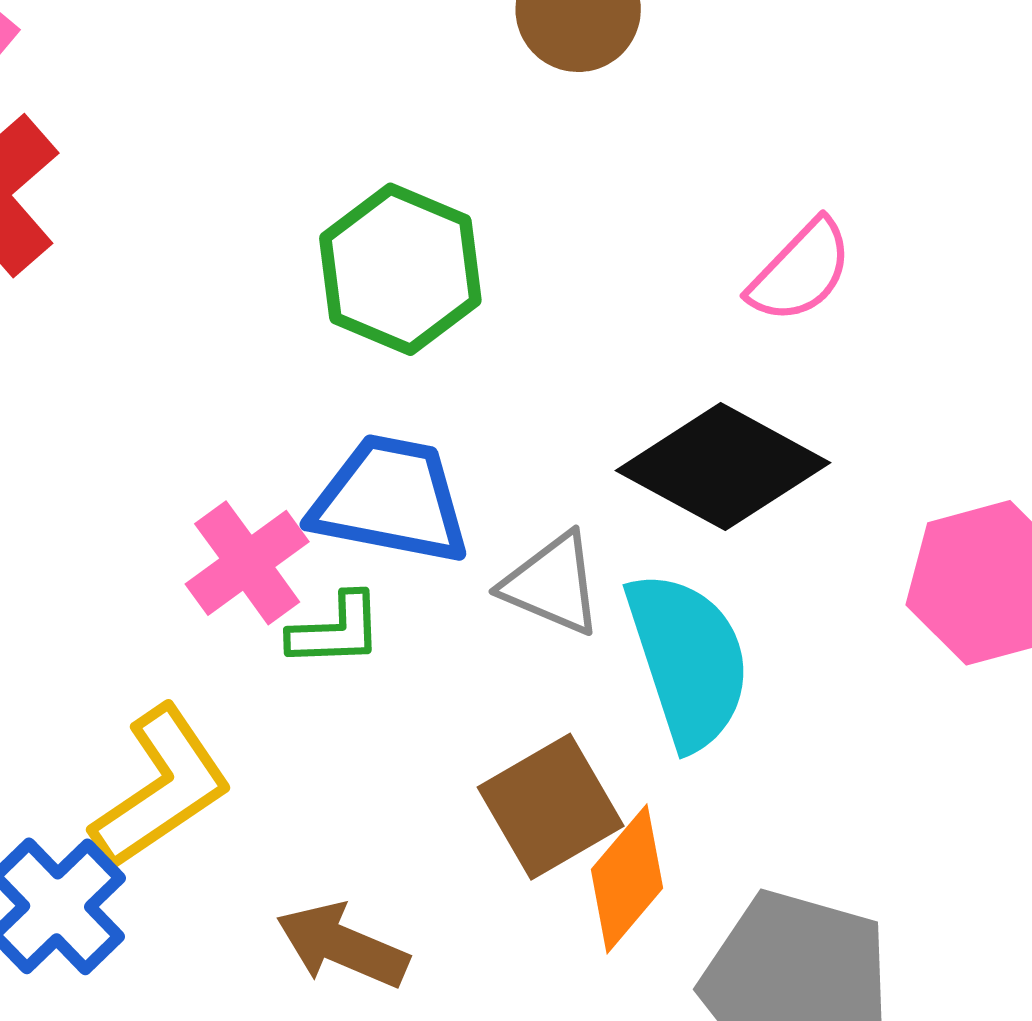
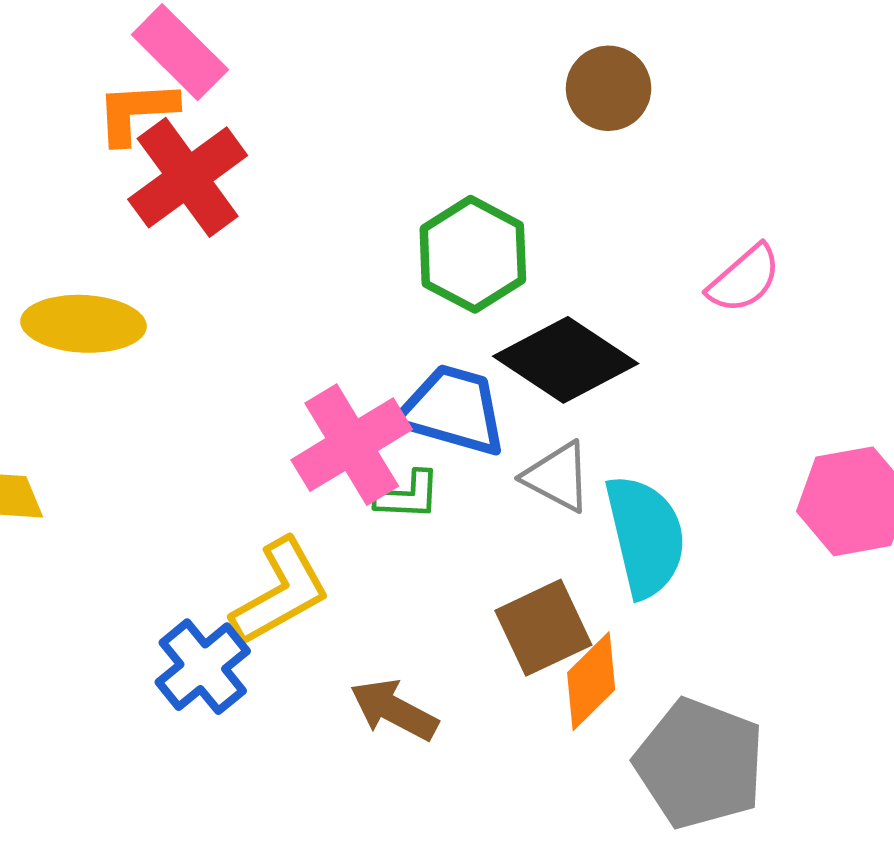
black diamond: (723, 467) -> (566, 360), moved
pink cross: (247, 563) -> (352, 445), size x1.4

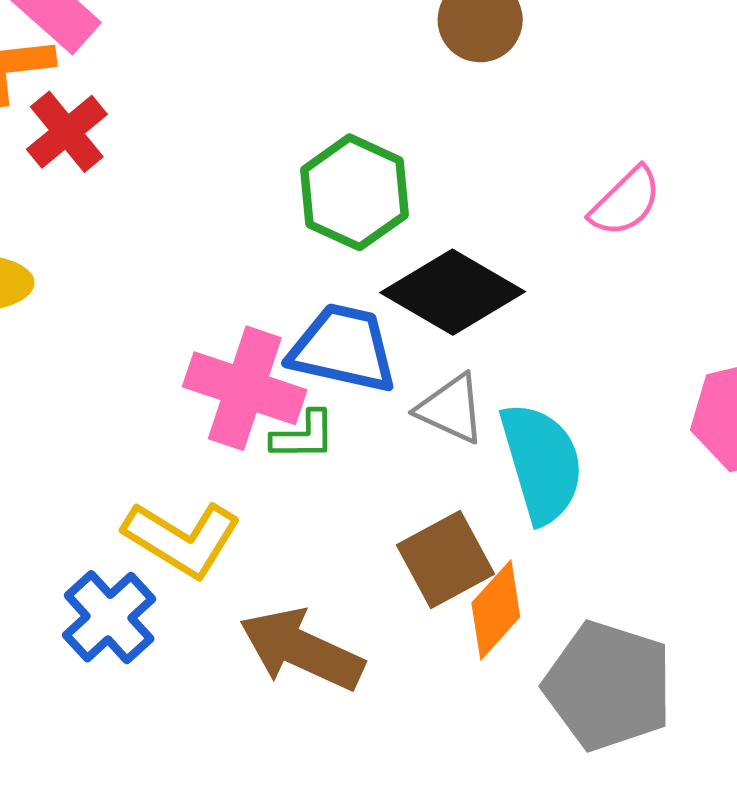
red cross: (188, 177) -> (67, 132), size x0.7
pink cross: (352, 445) -> (245, 388), turned -37
yellow L-shape: (280, 592) -> (182, 539), turned 64
brown arrow: (394, 710) -> (302, 649), size x1.4

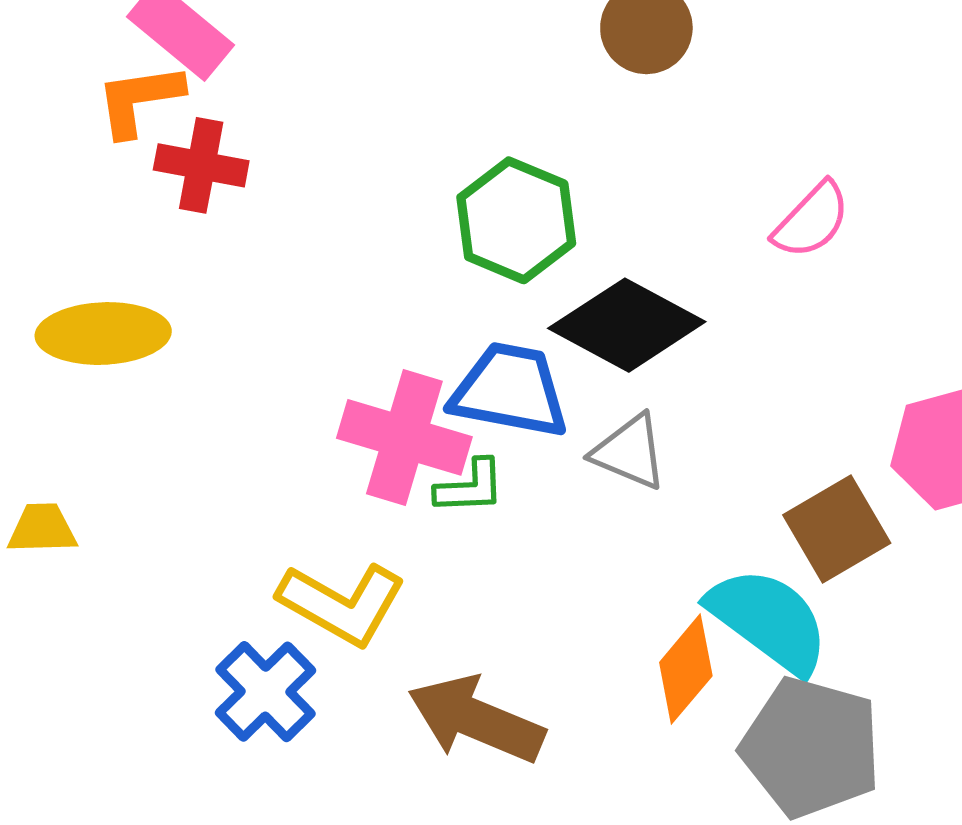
red cross: (67, 132) -> (201, 165), turned -38
cyan semicircle: (542, 463) -> (769, 620), moved, turned -35
brown square: (445, 560) -> (837, 529), moved

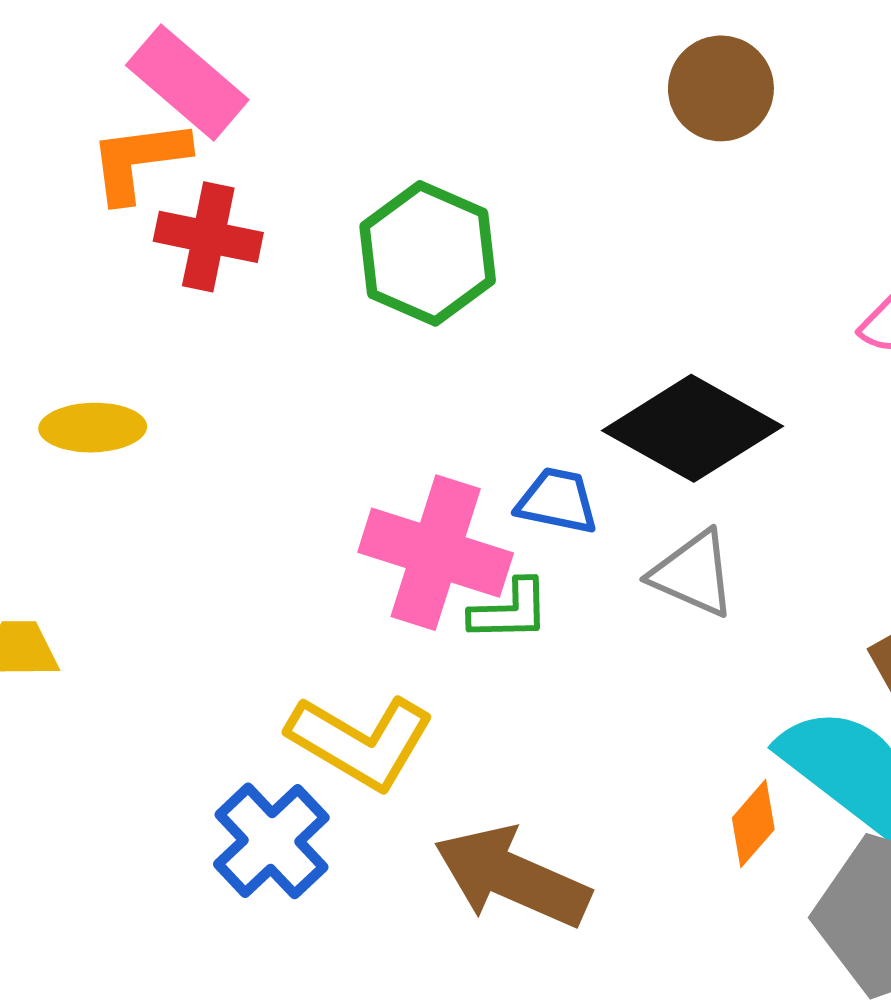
green hexagon: (516, 220) -> (428, 253), moved
yellow ellipse: (103, 334) -> (93, 428), size x0.7
blue trapezoid: (510, 390) -> (557, 501), size x0.6
orange diamond: (686, 669) -> (753, 824), size x0.7

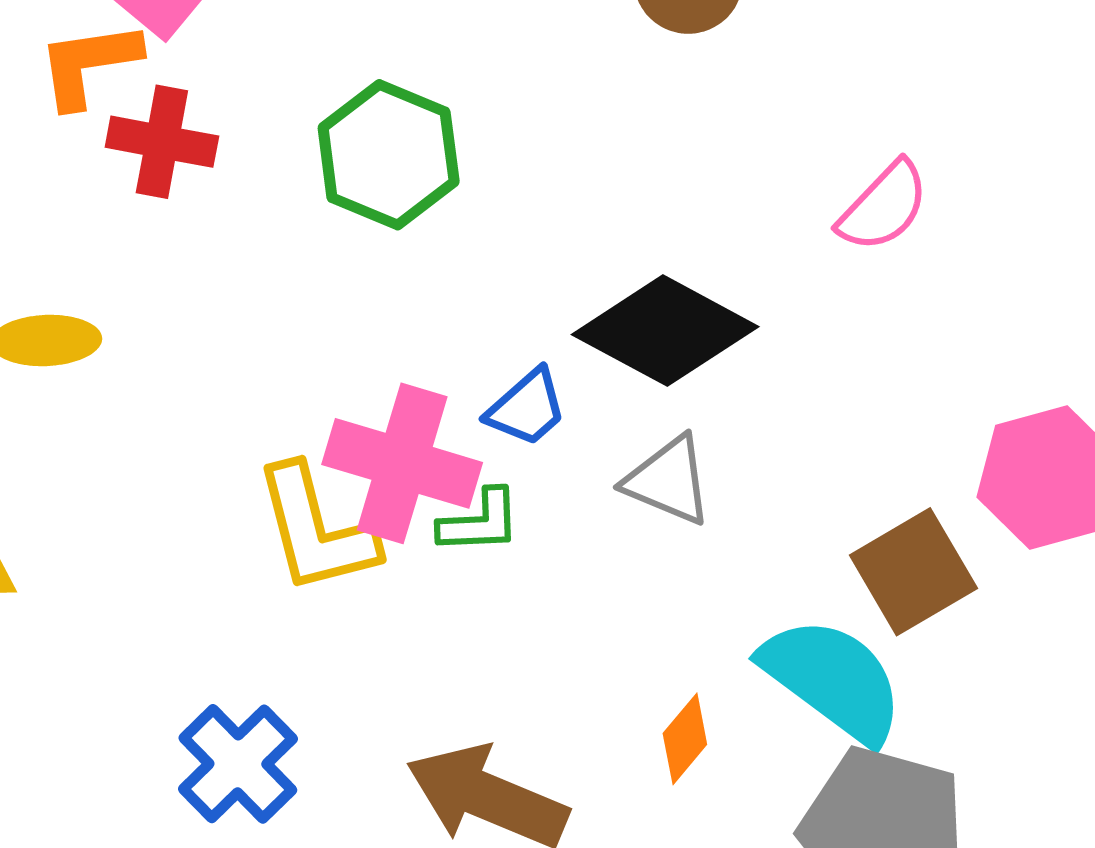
blue trapezoid: (557, 501) -> (527, 408), turned 128
yellow L-shape: (361, 742) -> (316, 529), moved, turned 46
orange diamond: (753, 824) -> (685, 739), moved

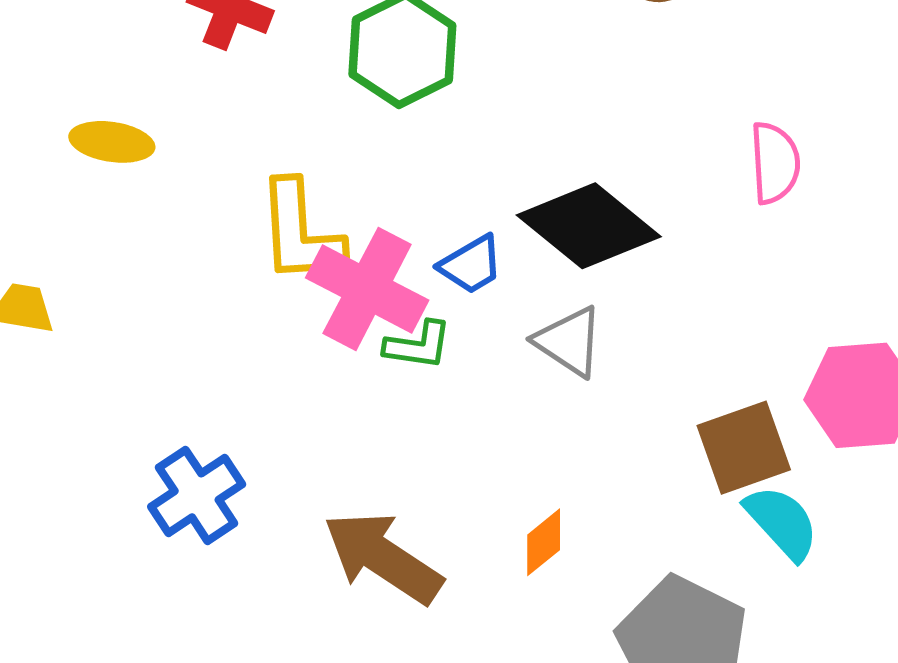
pink semicircle: (884, 207) -> (775, 163), turned -58
yellow L-shape: (316, 529) -> (300, 232), moved
cyan semicircle: (833, 679) -> (782, 522), moved, size x0.7

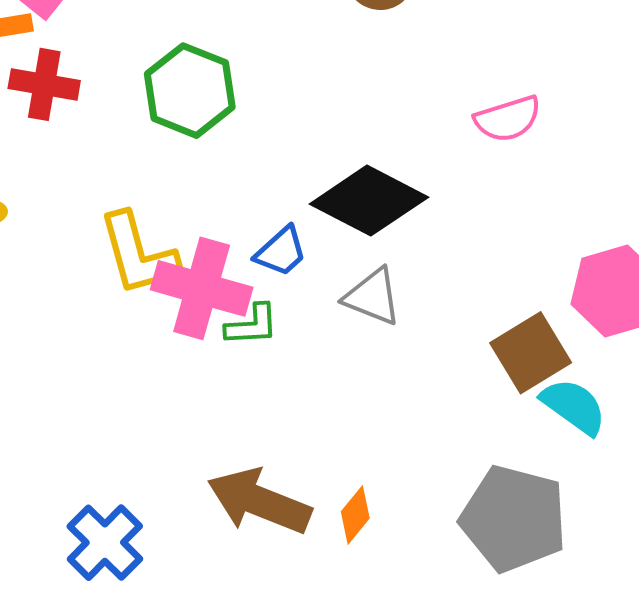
pink semicircle: (775, 163) -> (508, 119), turned 88
blue cross: (197, 495) -> (105, 543), moved
orange diamond: (544, 542) -> (355, 515), moved

